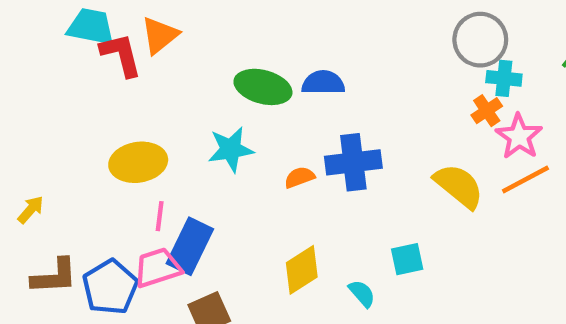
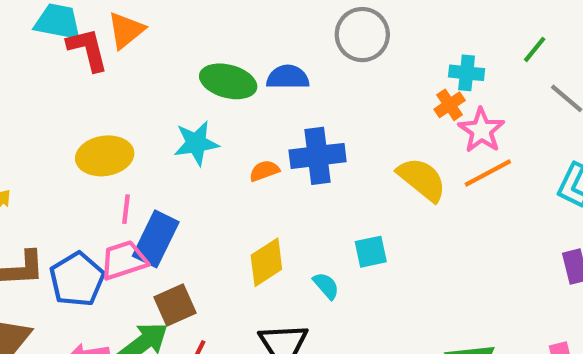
gray circle: (480, 40) -> (362, 35), moved

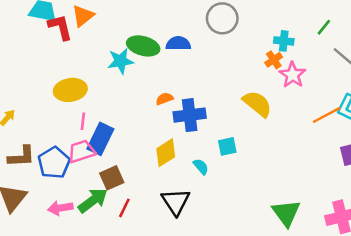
cyan star: (196, 143) -> (121, 61), moved
blue cross: (318, 156) -> (190, 115), moved
orange line: (488, 173) -> (326, 115), moved

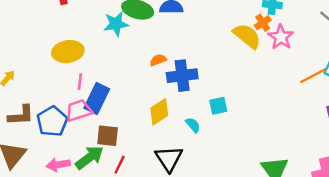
yellow semicircle: (257, 104) -> (247, 36), moved
brown square: (112, 178) -> (108, 136), turned 30

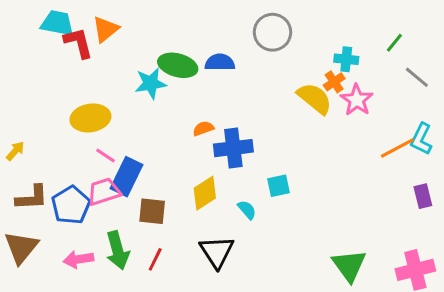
pink line: (80, 82) -> (105, 156), turned -63
brown square: (108, 136) -> (152, 211), moved
green arrow: (90, 157) -> (118, 250), turned 112

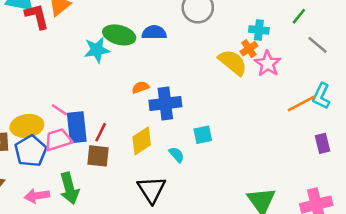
yellow ellipse: (90, 118) -> (27, 126), moved
blue rectangle: (127, 177) -> (77, 127), turned -32
red line: (155, 259) -> (101, 132), moved

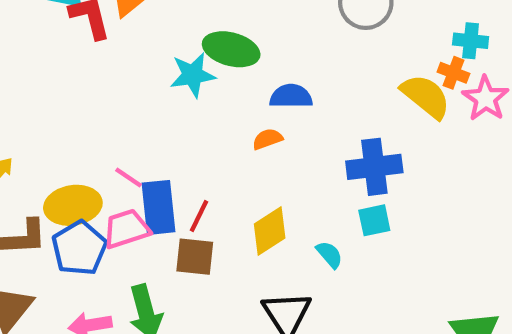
blue semicircle: (154, 32) -> (291, 96), moved
orange cross: (249, 49) -> (453, 73), turned -35
blue cross: (165, 104) -> (374, 167), moved

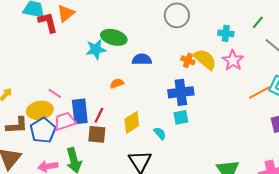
orange cross: (453, 73) -> (188, 60), moved
orange semicircle: (267, 139) -> (117, 83), moved
pink line: (128, 178) -> (55, 93), moved

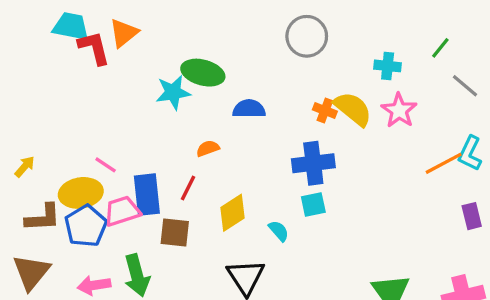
red line: (99, 115) -> (188, 188), moved

